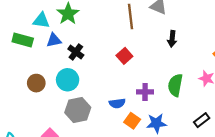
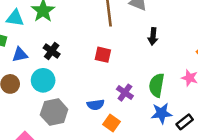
blue triangle: (54, 40) -> (20, 55), moved
red square: (124, 56) -> (103, 55), turned -35
purple cross: (145, 92) -> (125, 93), turned 35
blue star: (156, 123) -> (162, 113), moved

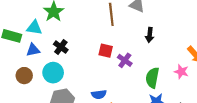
cyan triangle: (15, 18) -> (34, 28), moved
purple cross: (125, 93) -> (125, 60), moved

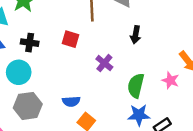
black cross: (61, 47) -> (30, 43), turned -32
red square: (106, 51) -> (70, 39), moved

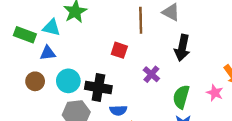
black arrow: (136, 35) -> (182, 48), size x1.5
black cross: (30, 43) -> (98, 88), moved, size x1.5

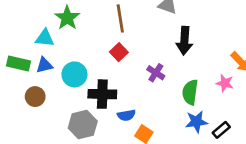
brown line: (141, 20) -> (120, 18), moved
green rectangle: (25, 35) -> (18, 64), moved
red square: (119, 50) -> (119, 52), turned 35
cyan circle: (68, 81) -> (74, 74), moved

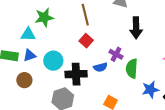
green star: (67, 18) -> (44, 17), turned 30
green semicircle: (190, 92) -> (132, 69), moved
blue semicircle: (126, 115) -> (100, 67), moved

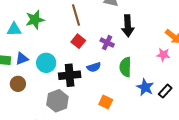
cyan triangle: (28, 34) -> (14, 29), moved
purple cross: (116, 54) -> (107, 43), moved
blue star: (150, 90) -> (145, 87), turned -30

